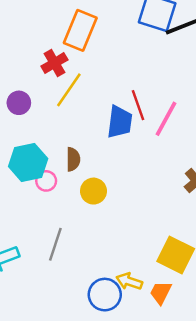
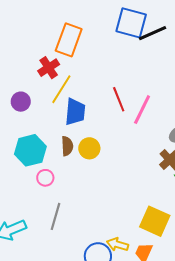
blue trapezoid: (120, 122) -> (75, 112), moved
pink circle: (46, 181) -> (45, 178), moved
yellow circle: (94, 191) -> (89, 148), moved

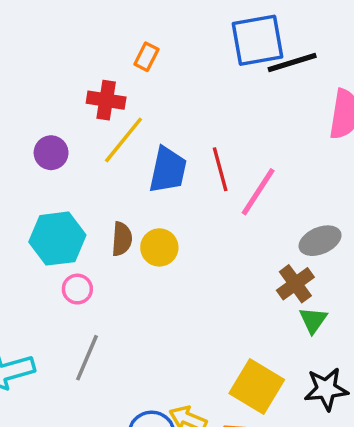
blue square: (131, 23) -> (257, 40), turned -32
orange rectangle: (69, 40) -> (146, 57), size x0.5
red cross: (49, 68) -> (106, 100), turned 35
blue trapezoid: (75, 112) -> (168, 170), moved

